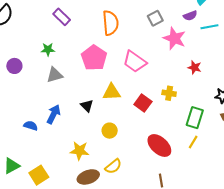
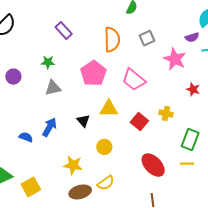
gray square: (155, 18) -> (147, 38), moved
yellow line: (193, 142) -> (187, 164), turned 56

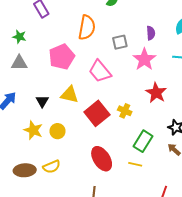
purple semicircle: (192, 37) -> (151, 33), moved, turned -88
gray square: (147, 38) -> (120, 42), moved
red star: (193, 89) -> (156, 93), size x1.5
red square: (139, 122) -> (97, 113), size x1.4
yellow star: (73, 165) -> (33, 130), moved

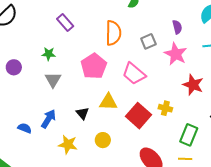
gray triangle: (19, 63) -> (53, 80), turned -48
yellow star: (33, 130) -> (68, 145), moved

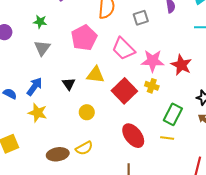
pink star: (176, 54) -> (153, 61), moved, turned -30
yellow star: (68, 145) -> (38, 113), moved

